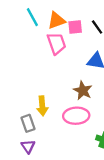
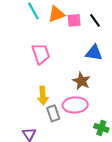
pink trapezoid: (56, 43) -> (41, 54), moved
gray rectangle: (28, 123) -> (53, 113), moved

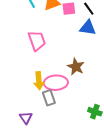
blue triangle: (94, 53) -> (88, 28), moved
pink ellipse: (75, 105) -> (56, 83), moved

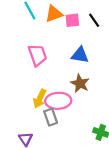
blue triangle: (88, 28) -> (80, 55), moved
yellow arrow: (39, 81) -> (40, 99), turned 30

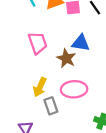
brown star: (80, 83) -> (66, 58), moved
pink ellipse: (58, 101) -> (74, 89), moved

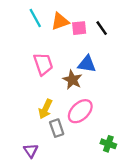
pink ellipse: (74, 89) -> (80, 111), turned -40

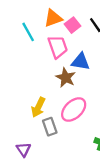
cyan line: (35, 18) -> (28, 32), moved
pink square: (79, 28) -> (73, 25), turned -32
pink trapezoid: (43, 64) -> (58, 47), moved

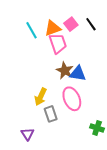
orange triangle: (53, 18) -> (53, 28), moved
blue triangle: (81, 62) -> (78, 74), moved
pink ellipse: (74, 110) -> (72, 99), turned -70

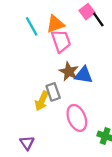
pink square: (71, 24) -> (87, 12), moved
pink ellipse: (72, 99) -> (77, 118), moved
gray rectangle: (51, 114) -> (53, 92), moved

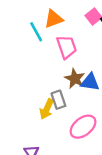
orange triangle: (55, 24) -> (54, 19), moved
pink ellipse: (77, 118) -> (83, 127), turned 75

